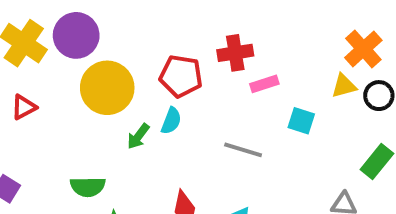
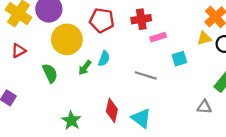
red pentagon: (181, 76) -> (102, 20), moved
cyan square: (301, 121) -> (179, 59), turned -35
green semicircle: (88, 187) -> (50, 73), moved, turned -114

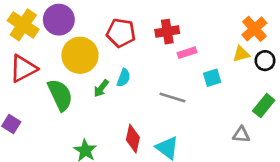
red triangle: (18, 51) -> (23, 69), size x1.6
green semicircle: (50, 73) -> (60, 95), size x1.4

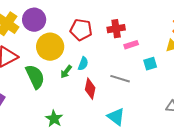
red diamond: (133, 139) -> (90, 89), moved

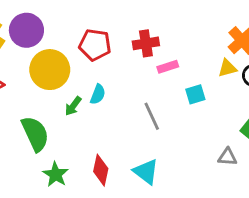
green semicircle: (35, 77) -> (35, 134), moved
gray line: (120, 79) -> (152, 116), turned 48
red diamond: (90, 89) -> (101, 170), moved

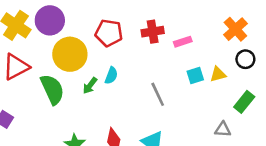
pink rectangle: (168, 67) -> (183, 42), moved
yellow triangle: (227, 68) -> (218, 74), moved
green semicircle: (35, 134) -> (52, 89), moved

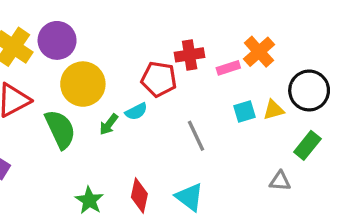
orange cross: (235, 29) -> (259, 52), moved
red pentagon: (109, 33) -> (159, 79), moved
black circle: (245, 59) -> (309, 90), size x1.6
cyan semicircle: (111, 76) -> (136, 111), turned 42

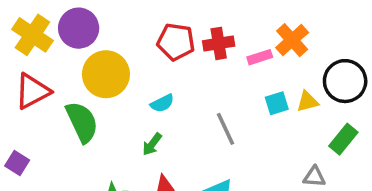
red pentagon: (159, 79) -> (176, 42), moved
green arrow: (109, 124) -> (152, 144), moved

